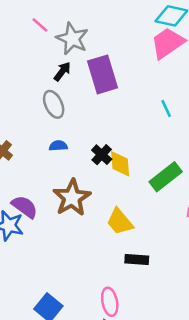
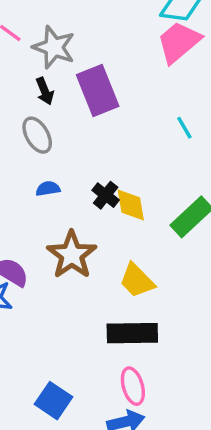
black arrow: (62, 71) -> (45, 91), turned 126
black rectangle: (137, 260) -> (132, 333), moved, size x1.6

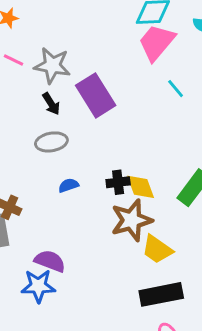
cyan line: (184, 128) -> (176, 89), moved
gray ellipse: (37, 135) -> (51, 142), turned -60
black cross: (106, 195) -> (118, 182), turned -35
brown star: (72, 255) -> (132, 220), moved, turned 30

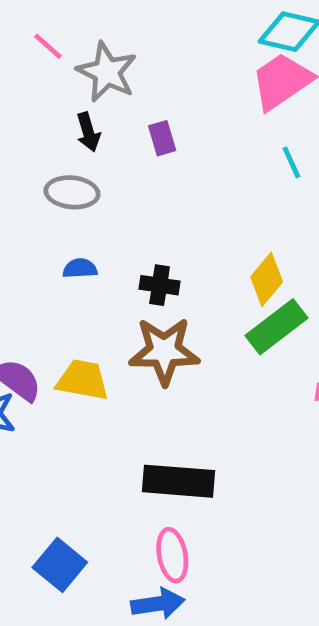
purple rectangle: (96, 95) -> (162, 138), size x0.5
yellow diamond: (141, 187) -> (267, 279), moved, turned 44
yellow trapezoid: (157, 249) -> (83, 380), moved, turned 140

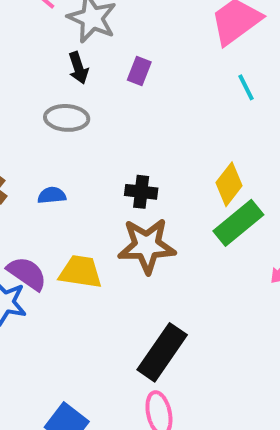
purple rectangle: (162, 138) -> (139, 71), turned 40
blue semicircle: (80, 268) -> (52, 195), moved
black rectangle: (179, 481) -> (162, 352), turned -58

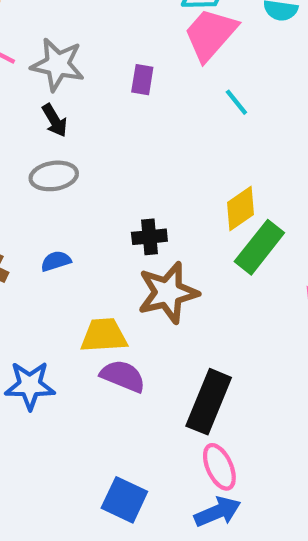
purple rectangle: (139, 71) -> (142, 80), moved
yellow diamond: (229, 184) -> (241, 209), turned 30
purple semicircle: (27, 273) -> (123, 376), moved

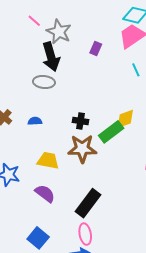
black arrow: (55, 120) -> (51, 57), size x1.8
green rectangle: (259, 247) -> (111, 132), moved
purple semicircle: (123, 376) -> (45, 193), moved

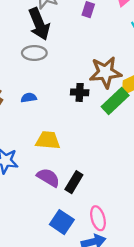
brown star: (82, 149) -> (105, 72), moved
black rectangle: (88, 203) -> (74, 182), moved, size x0.7
blue square: (38, 238) -> (62, 222), moved

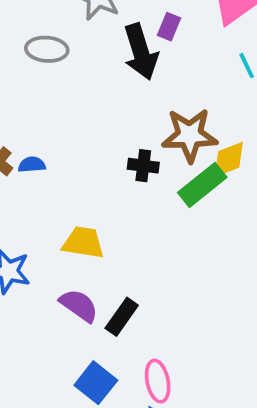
black arrow: (39, 24) -> (141, 52), moved
gray ellipse: (34, 53) -> (47, 49), moved
blue semicircle: (29, 98) -> (32, 165), moved

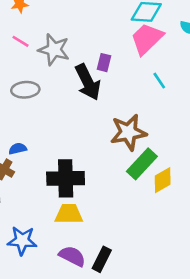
yellow diamond: (229, 159) -> (163, 180), moved
blue semicircle: (32, 165) -> (18, 149), moved
black cross: (143, 166) -> (66, 178), moved, size x1.8

